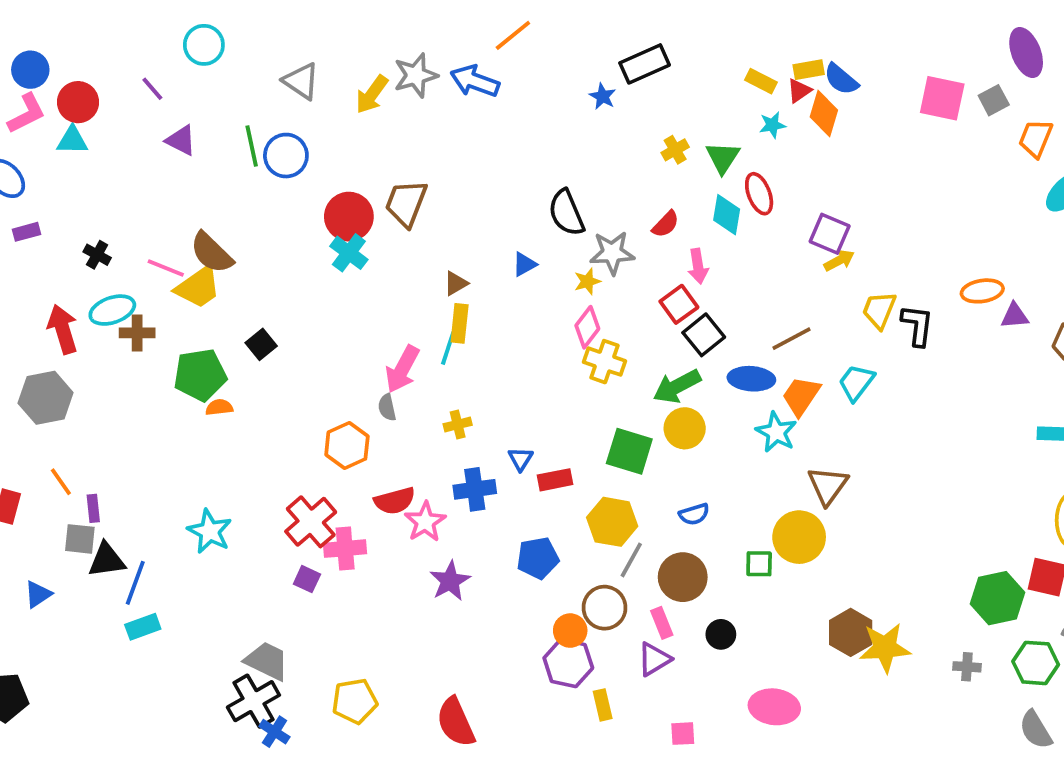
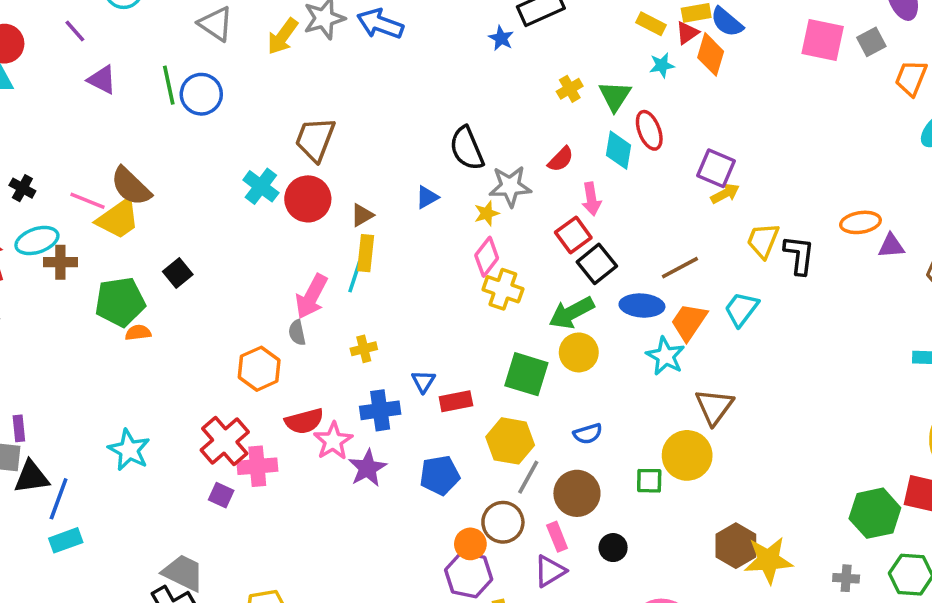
red circle: (349, 217) -> (308, 199), moved
purple star: (450, 581) -> (367, 468), moved

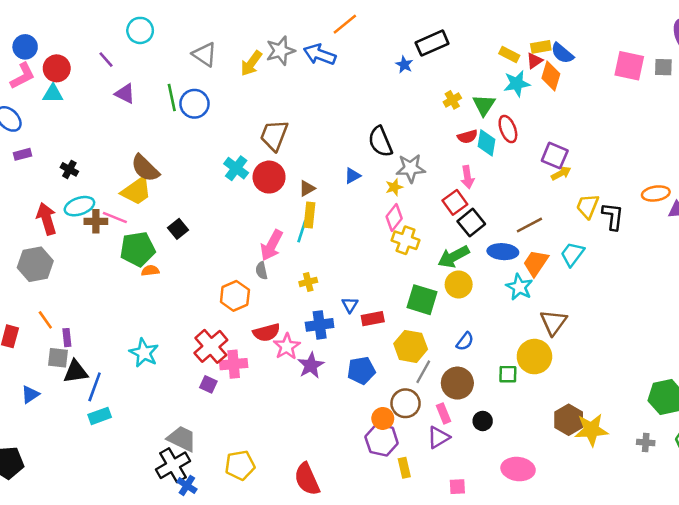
gray square: (871, 42) -> (663, 67), turned 30
cyan star: (662, 65) -> (517, 84), size x1.5
red semicircle: (561, 159) -> (467, 137), moved, turned 30
pink line: (87, 201) -> (115, 218), moved
blue semicircle: (588, 434) -> (465, 341), turned -36

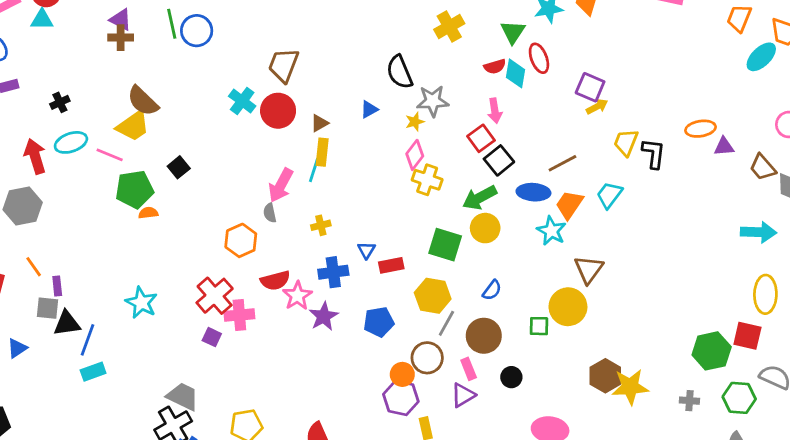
yellow cross: (452, 100) -> (449, 26), moved, size x1.5
black cross: (69, 169) -> (60, 102), turned 36
brown cross: (96, 221) -> (121, 38), moved

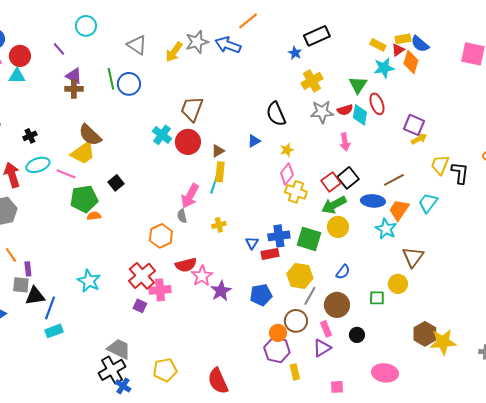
gray star: (433, 101) -> (322, 112), moved
red square: (481, 138) -> (331, 182), moved
blue cross: (333, 272) -> (279, 236), moved
yellow circle: (568, 307) -> (398, 284), size x0.7

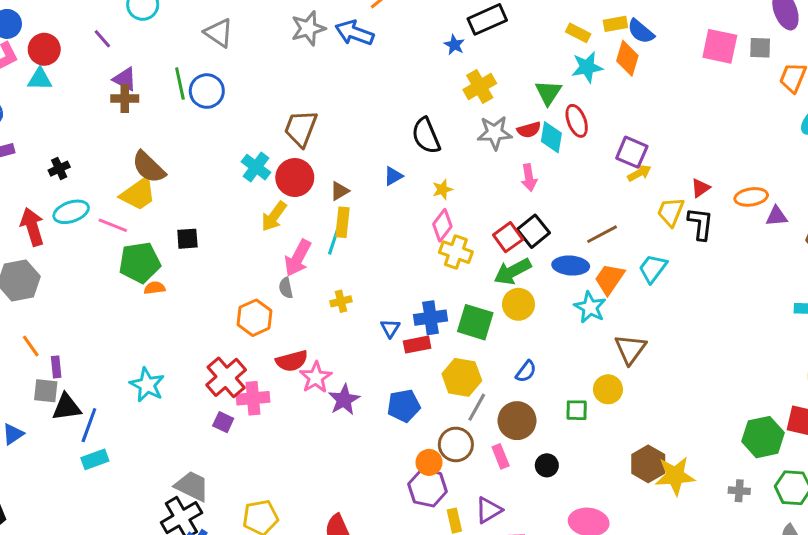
red triangle: (398, 50) -> (700, 188), moved
yellow arrow: (174, 52) -> (274, 216), moved
black square: (116, 183) -> (187, 239), turned 35
purple triangle: (322, 348) -> (489, 510), moved

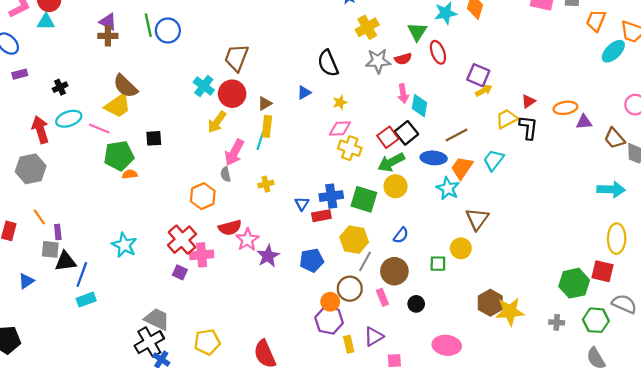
cyan diamond: (551, 137) -> (419, 106), moved
yellow trapezoid: (671, 212) -> (507, 119), turned 40
pink diamond: (442, 225) -> (340, 129), turned 50

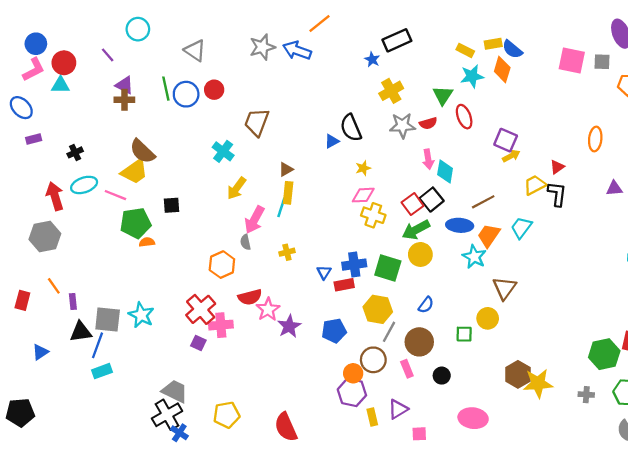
blue triangle: (304, 93) -> (332, 141), moved
red circle: (232, 94) -> (214, 90), moved, size x0.7
orange ellipse: (565, 108) -> (595, 139), moved, turned -75
gray square: (50, 249) -> (108, 319), moved, size x1.4

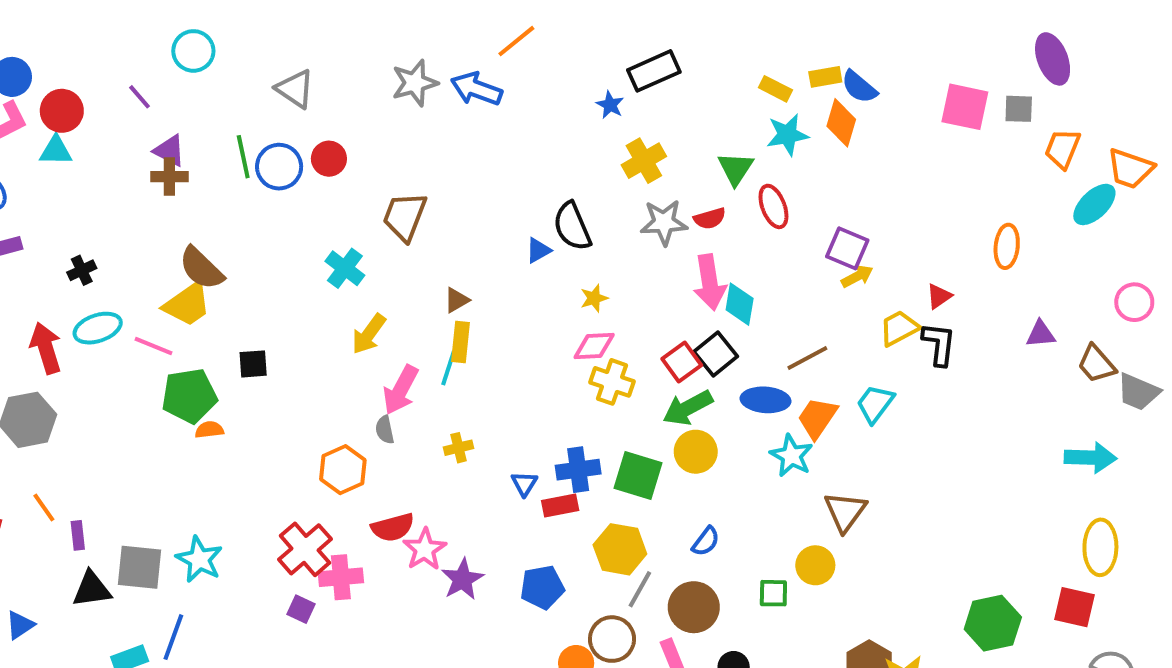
pink arrow: (428, 159) -> (710, 282), size x1.5
blue line: (98, 345) -> (173, 637), moved
green hexagon: (604, 354) -> (993, 623), moved

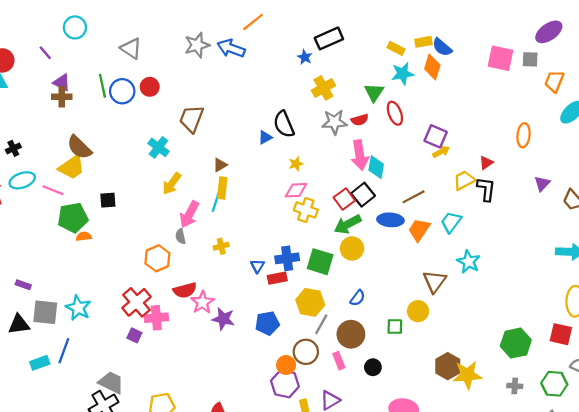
purple ellipse: (1053, 59) -> (549, 32), turned 76
purple triangle: (1041, 334) -> (542, 184), turned -42
cyan star: (791, 456) -> (469, 262), moved
purple rectangle: (78, 535) -> (23, 285), moved, turned -64
purple star: (462, 579) -> (223, 319), turned -30

